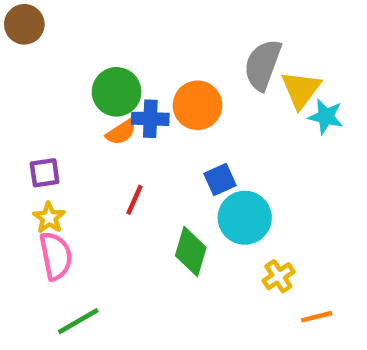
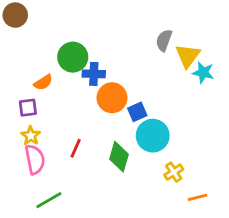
gray semicircle: (263, 65) -> (164, 40), size x0.7
orange circle: (197, 105) -> (112, 98), moved
orange semicircle: (121, 132) -> (43, 82), moved
red line: (135, 200) -> (76, 148), moved

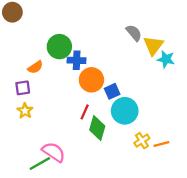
gray semicircle: (164, 40) -> (134, 33), turned 120
red line: (76, 148) -> (85, 112), moved
pink semicircle: (35, 159) -> (54, 152), moved, turned -45
orange line: (198, 197) -> (161, 144), moved

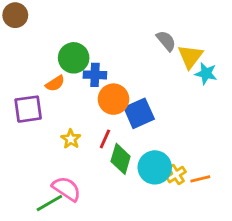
orange semicircle: (35, 67) -> (55, 83), moved
purple square: (23, 88) -> (28, 109), size x1.5
blue square: (112, 91) -> (139, 113), size x1.5
yellow star: (25, 111) -> (71, 139), moved
cyan circle: (125, 111) -> (155, 167), moved

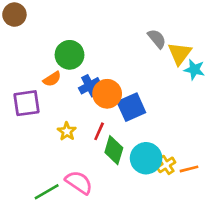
blue cross: (95, 75) -> (90, 86), moved, turned -30
pink semicircle: (67, 189) -> (79, 182), moved

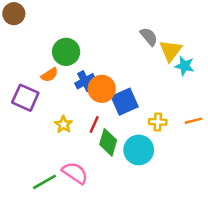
purple square: (27, 103) -> (25, 98), turned 32
yellow cross: (166, 165) -> (158, 122), moved, turned 36
orange line: (189, 169) -> (193, 121), moved

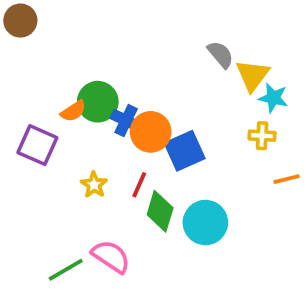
green circle: (66, 52) -> (98, 102), moved
blue cross: (85, 81) -> (126, 121), turned -36
yellow cross: (158, 122) -> (262, 136), moved

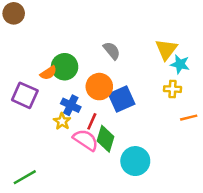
gray semicircle: (220, 54) -> (112, 51), moved
blue cross: (126, 121) -> (71, 105), moved
cyan circle: (205, 223) -> (135, 161), moved
pink semicircle: (111, 256) -> (86, 140), moved
green line: (66, 270) -> (25, 177), moved

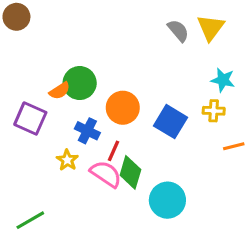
yellow triangle: (166, 49) -> (211, 28), moved
gray semicircle: (112, 51) -> (178, 31), moved
blue square: (122, 99) -> (171, 122), moved, turned -35
yellow star: (62, 121) -> (67, 160), moved

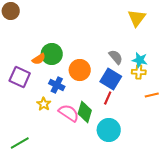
gray semicircle: (178, 31) -> (116, 57), moved
cyan star: (223, 80) -> (140, 60), moved
red line: (114, 151) -> (108, 98), moved

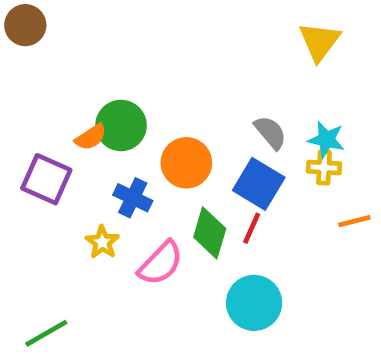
green diamond: (85, 112) -> (210, 233), moved
pink semicircle: (69, 113) -> (161, 263), turned 100

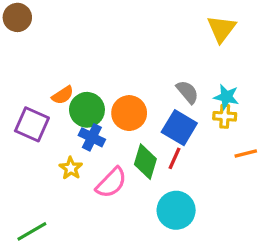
green circle: (121, 125) -> (87, 110), moved

